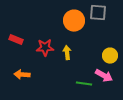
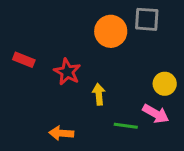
red star: (45, 48) -> (67, 72), turned 30
yellow arrow: (67, 53) -> (99, 94), moved
orange arrow: (22, 75) -> (61, 133), moved

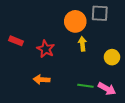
yellow arrow: (99, 94) -> (82, 44), moved
pink arrow: (156, 114) -> (107, 89), moved
orange arrow: (61, 133) -> (42, 80), moved

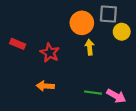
yellow circle: (112, 57) -> (122, 32), moved

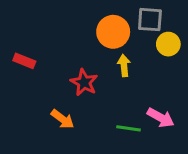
red star: (50, 53) -> (84, 82), moved
orange arrow: (45, 86) -> (63, 119), turned -147
pink arrow: (116, 96) -> (161, 118), moved

